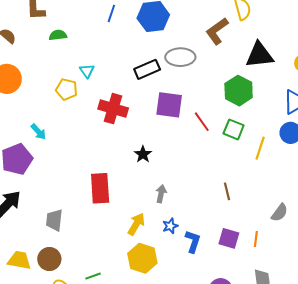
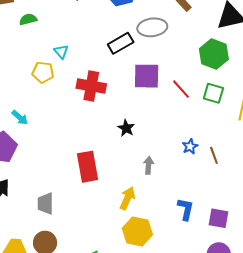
blue star: (170, 226) -> (190, 146), moved
purple square: (229, 238) -> (219, 218), moved

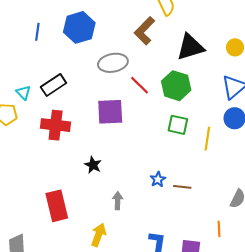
black rectangle: (121, 43) -> (54, 85), moved
red line: (181, 89) -> (140, 85), moved
brown line: (214, 155) -> (182, 187), turned -60

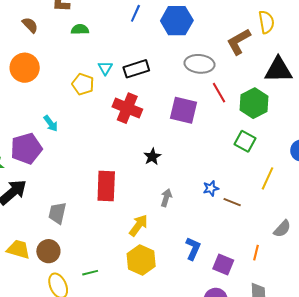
yellow line: (207, 139) -> (267, 178), moved

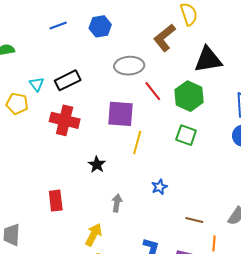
blue line: (135, 13) -> (58, 25), turned 54
blue hexagon: (177, 21) -> (100, 26), size x0.7
yellow line: (267, 178) -> (137, 142), moved
red rectangle: (106, 186) -> (56, 201), size x0.7
brown line: (232, 202) -> (194, 220), moved

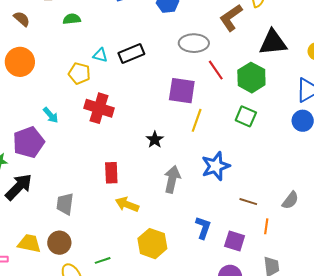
cyan triangle: (37, 84) -> (100, 55), turned -42
red cross: (65, 120) -> (99, 108), moved
blue star: (159, 187) -> (216, 166), size x1.8
gray arrow: (117, 203) -> (172, 179), size x1.5
yellow arrow: (94, 235) -> (127, 204), moved, turned -100

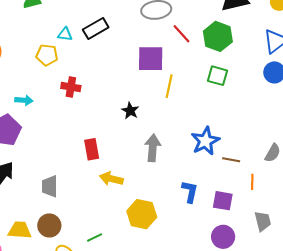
red cross: (99, 108) -> (71, 87), size x0.7
cyan arrow: (51, 115) -> (24, 100), turned -36
blue star: (216, 166) -> (205, 141), moved

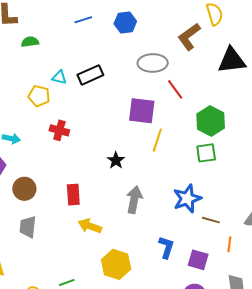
green hexagon: (218, 36) -> (211, 121), moved
green square: (217, 76) -> (206, 153), moved, turned -30
brown circle: (49, 225) -> (24, 189), moved

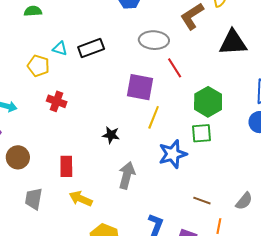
black star: (116, 160) -> (111, 135), turned -30
blue star: (187, 199) -> (173, 154), moved
gray trapezoid: (28, 227) -> (34, 199), moved

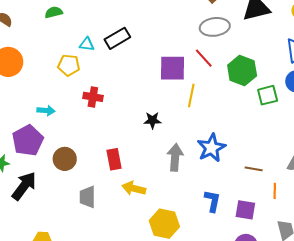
gray ellipse: (154, 40) -> (215, 27), moved
red line: (175, 68) -> (204, 58), moved
green square: (201, 133) -> (268, 95), moved
blue star: (173, 154) -> (211, 148), moved

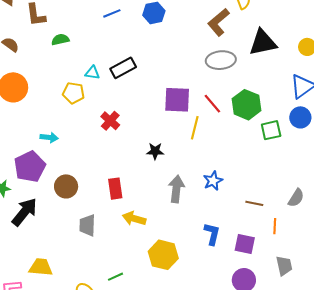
red line: (204, 58) -> (212, 104), moved
red cross: (93, 97) -> (110, 121), moved, turned 30
blue star: (211, 148) -> (213, 181), size x0.7

